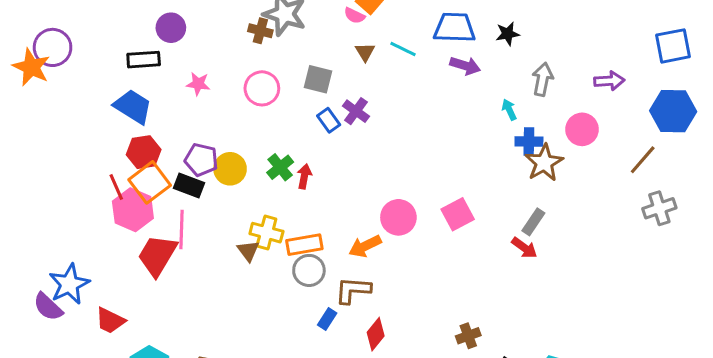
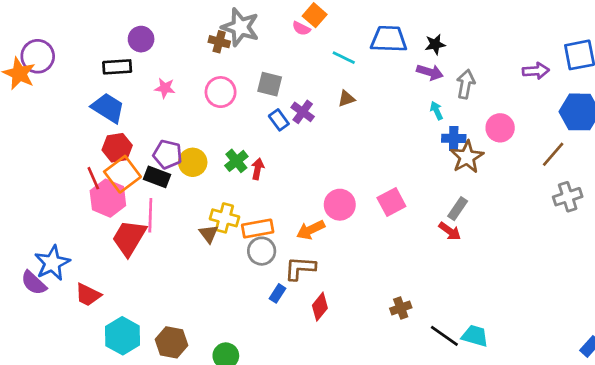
brown triangle: (365, 52) -> (346, 99), moved, turned 42
purple arrow: (465, 66) -> (430, 72), moved
purple arrow: (609, 81) -> (536, 71), moved

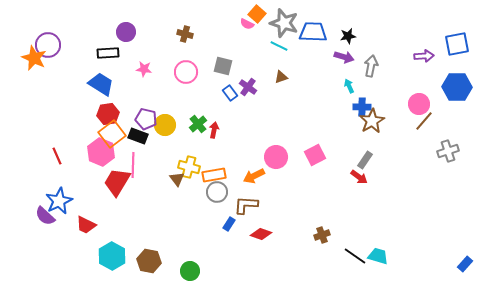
gray star: (240, 27) -> (284, 23), moved
pink circle: (500, 128) -> (419, 104), moved
brown line: (553, 154) -> (424, 121), moved
red line: (93, 178) -> (57, 156), moved
red diamond: (320, 307) -> (261, 234), turned 70

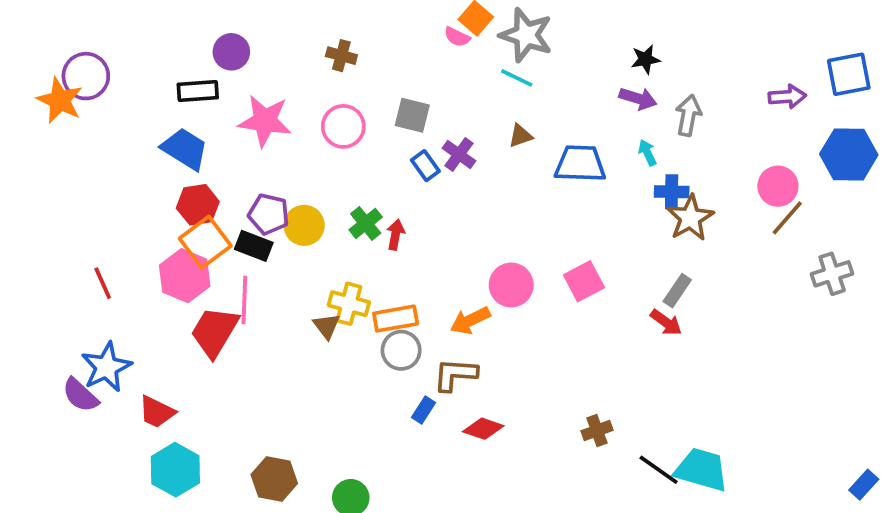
blue trapezoid: (313, 32) -> (580, 164), moved
pink star: (144, 69) -> (265, 121), size x1.8
cyan hexagon: (112, 256) -> (175, 470), moved
cyan trapezoid: (378, 256) -> (701, 470), size x1.4

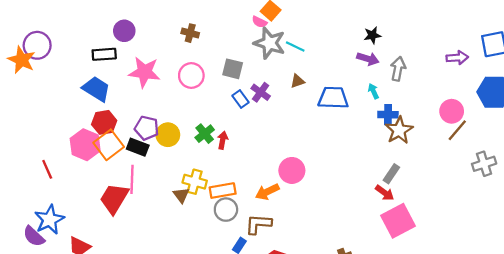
gray star: (526, 35) -> (270, 43), moved
pink hexagon: (185, 276) -> (85, 145), moved
pink square: (584, 281) -> (398, 221), moved, size x1.4

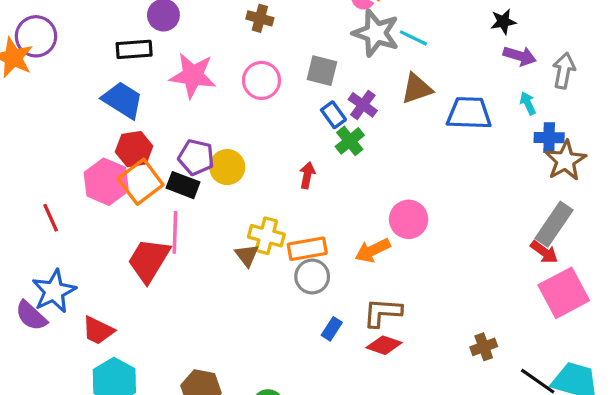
black star: (372, 35) -> (503, 22), moved
brown triangle: (297, 81) -> (417, 89), size x1.5
green cross: (205, 134) -> (350, 141), moved
gray rectangle: (391, 174) -> (554, 224), size x1.5
brown L-shape: (258, 224) -> (382, 312), moved

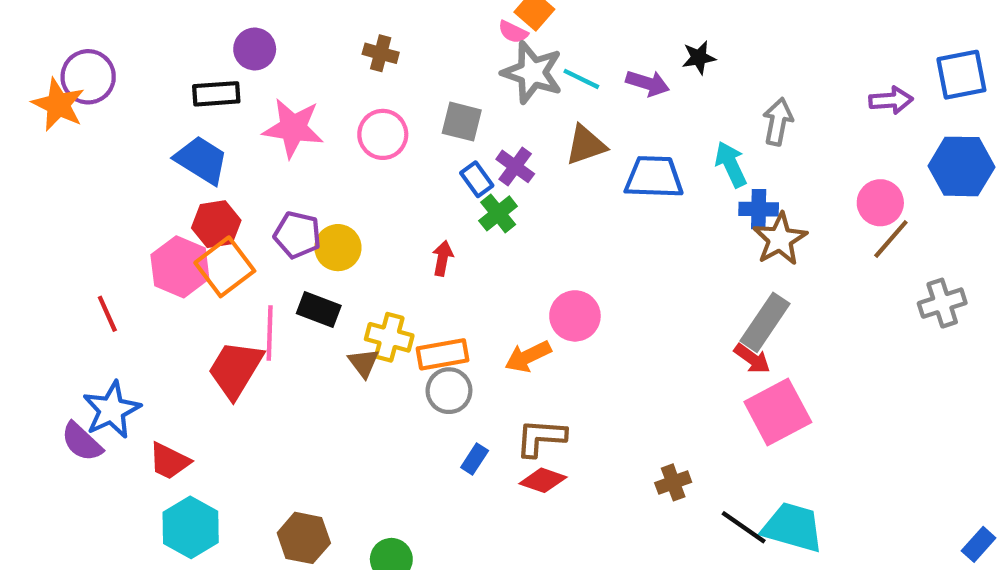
purple arrow: (520, 56) -> (648, 83), moved
cyan arrow: (528, 103) -> (731, 164), size x1.5
black rectangle: (183, 185) -> (319, 310), moved

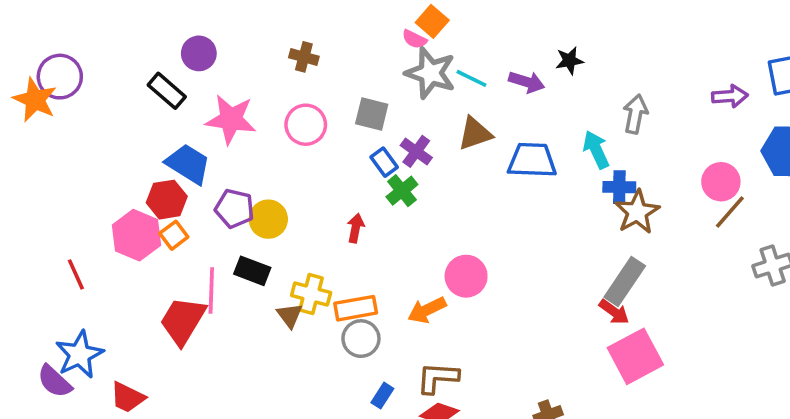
black rectangle: (216, 94) -> (167, 91), turned 45
blue trapezoid: (201, 160) -> (188, 164), moved
orange square: (225, 267) -> (174, 235), size x0.6

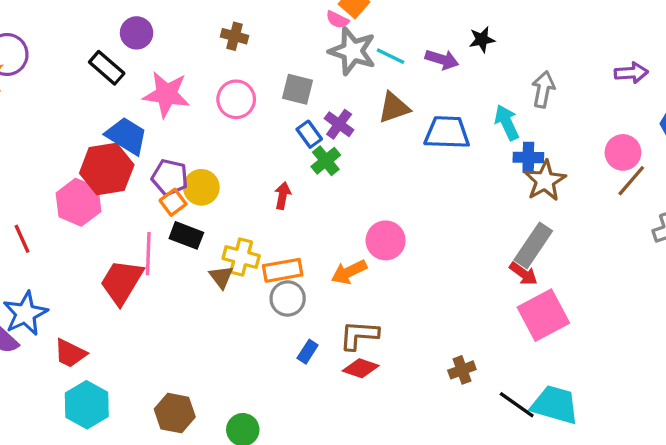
red hexagon: (167, 200) -> (107, 169), size x1.4
orange square: (174, 235) -> (173, 202), moved

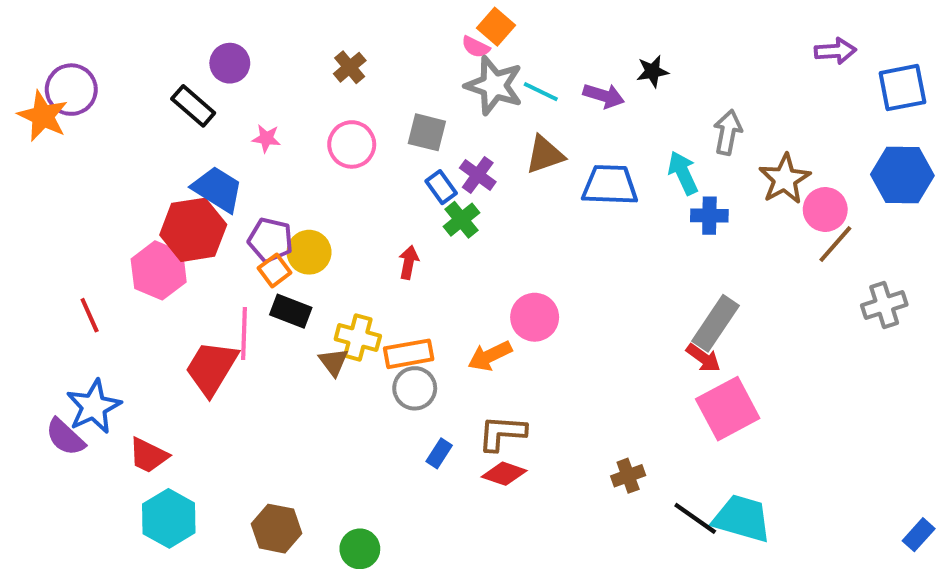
brown cross: (234, 36) -> (350, 67), turned 35
purple arrow: (631, 73) -> (835, 51), moved
pink star: (166, 94) -> (266, 138), size x0.5
brown star: (545, 181) -> (785, 179), moved

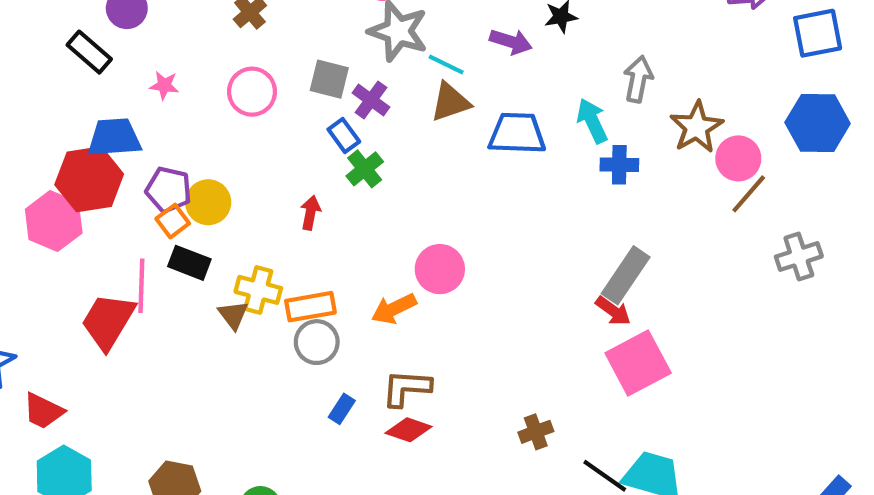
cyan line: (541, 92) -> (446, 65), moved
purple cross: (478, 175) -> (371, 100), moved
blue trapezoid: (218, 189) -> (114, 138), turned -36

